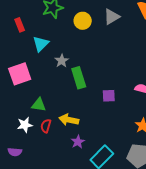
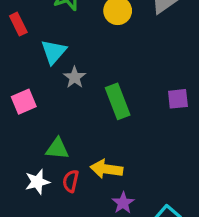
gray star: (62, 61) -> (75, 77), moved
pink square: (20, 74) -> (24, 102), size x0.7
purple square: (109, 96) -> (178, 99), moved

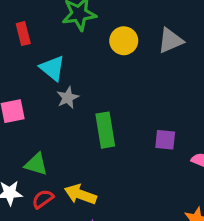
cyan triangle: (54, 52) -> (52, 68), turned -44
red semicircle: (71, 181) -> (43, 199), turned 30

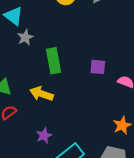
yellow arrow: (80, 194) -> (42, 94), moved

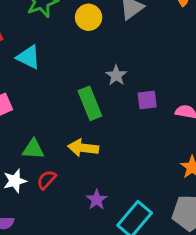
gray star: (25, 37) -> (116, 75), moved

